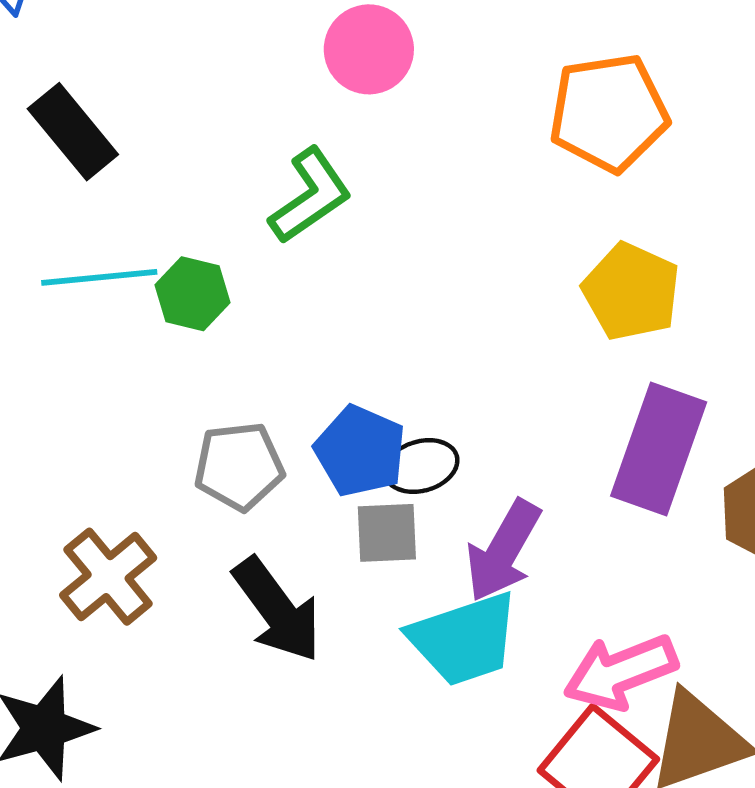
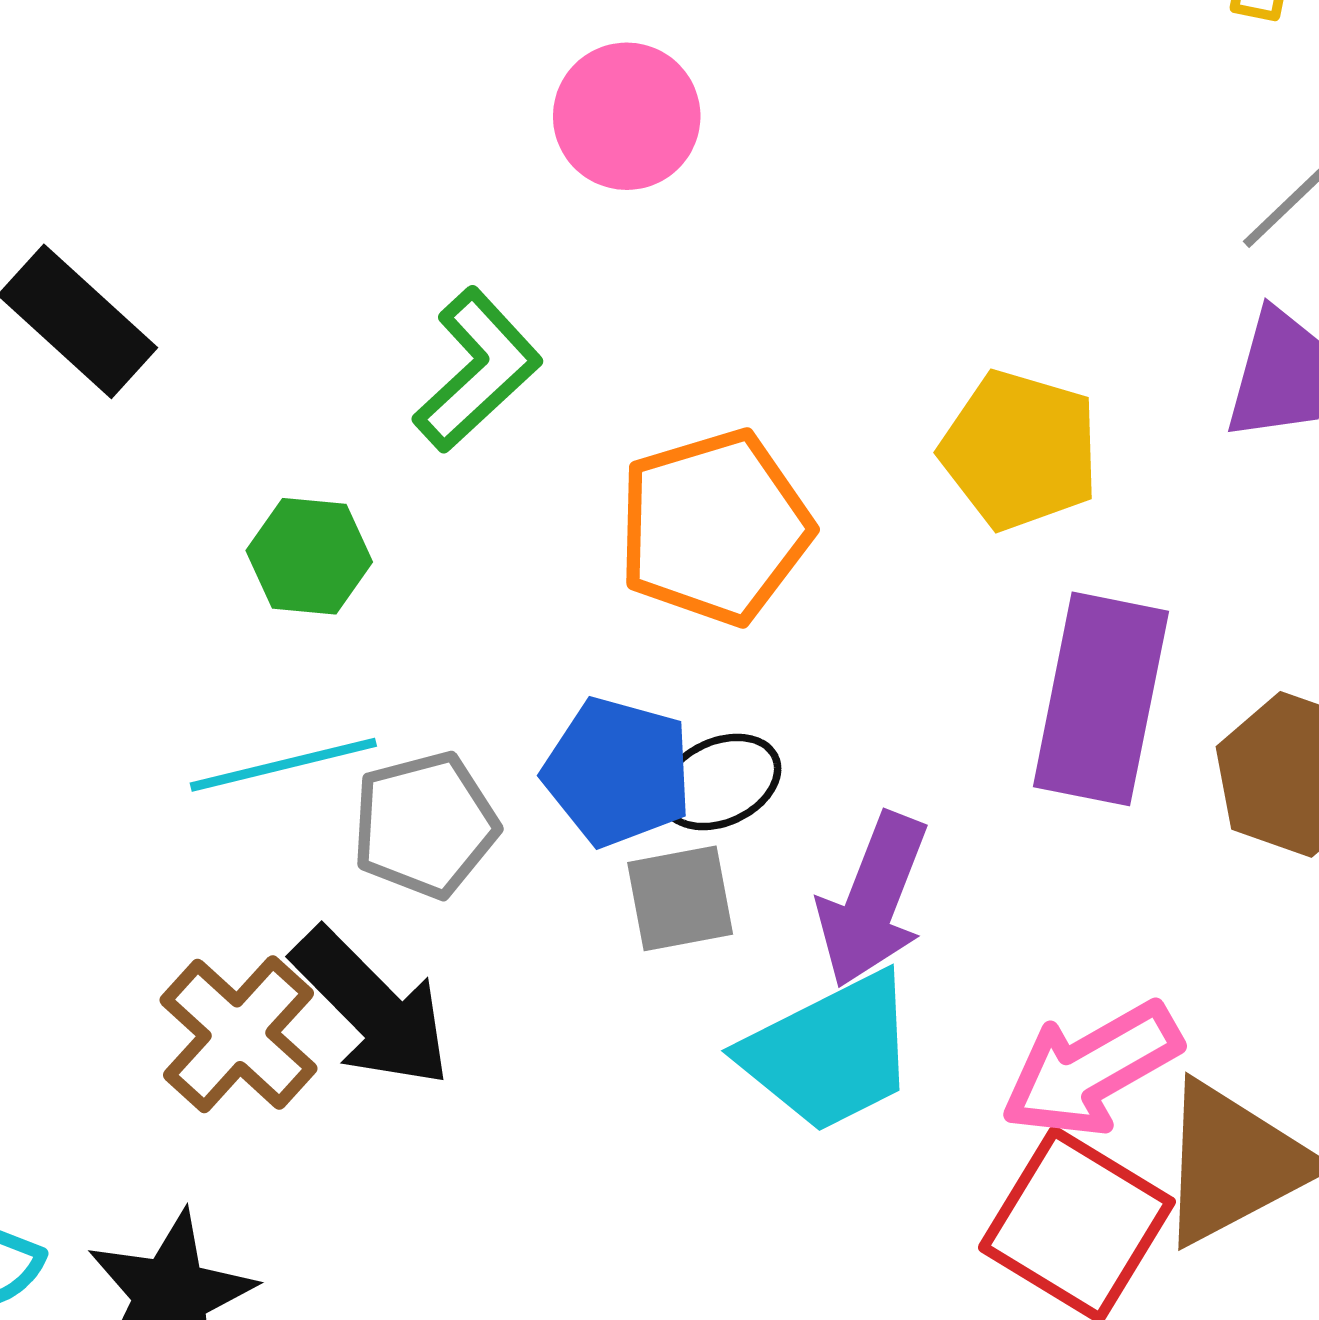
pink circle: (369, 49) -> (627, 116), moved
orange pentagon: (609, 113) -> (714, 527), moved
cyan line: (99, 277) -> (283, 765), moved
black arrow: (277, 610) -> (372, 1008), moved

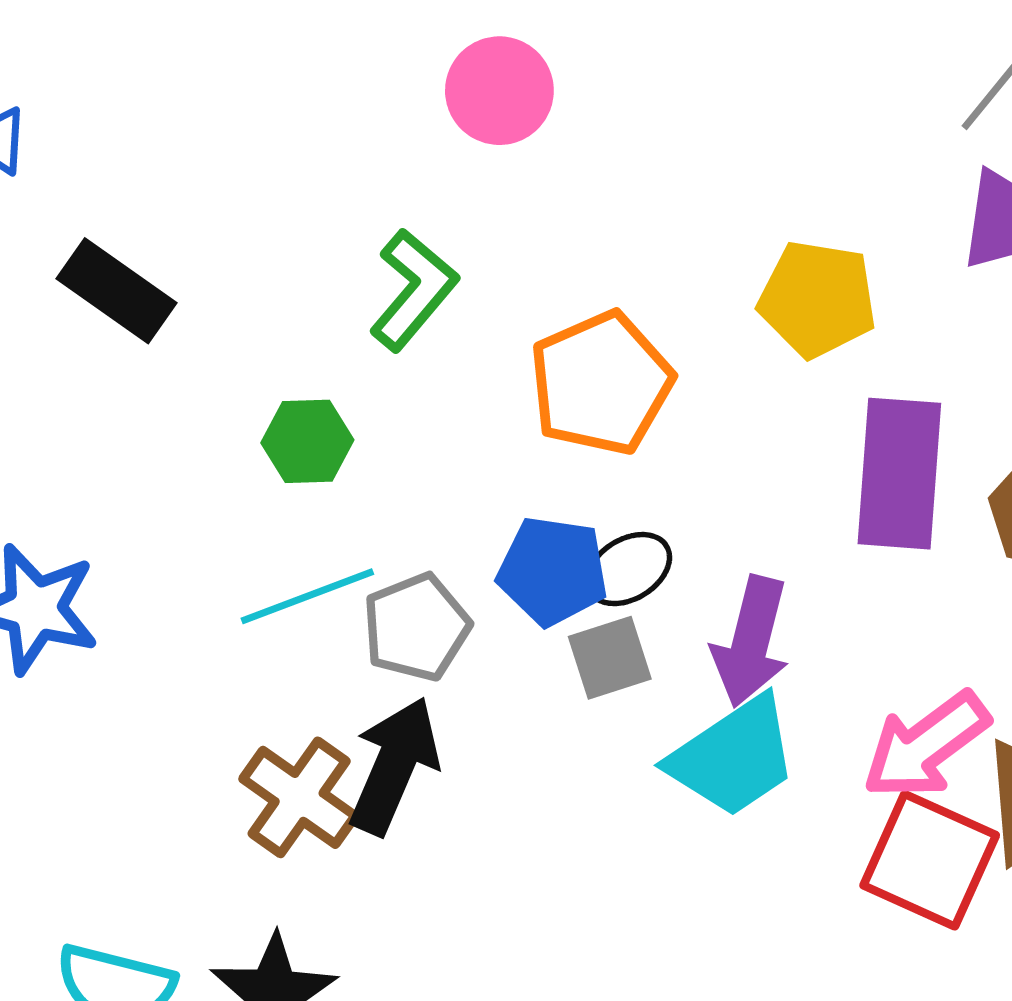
black arrow: (372, 1008) -> (394, 766), turned -105

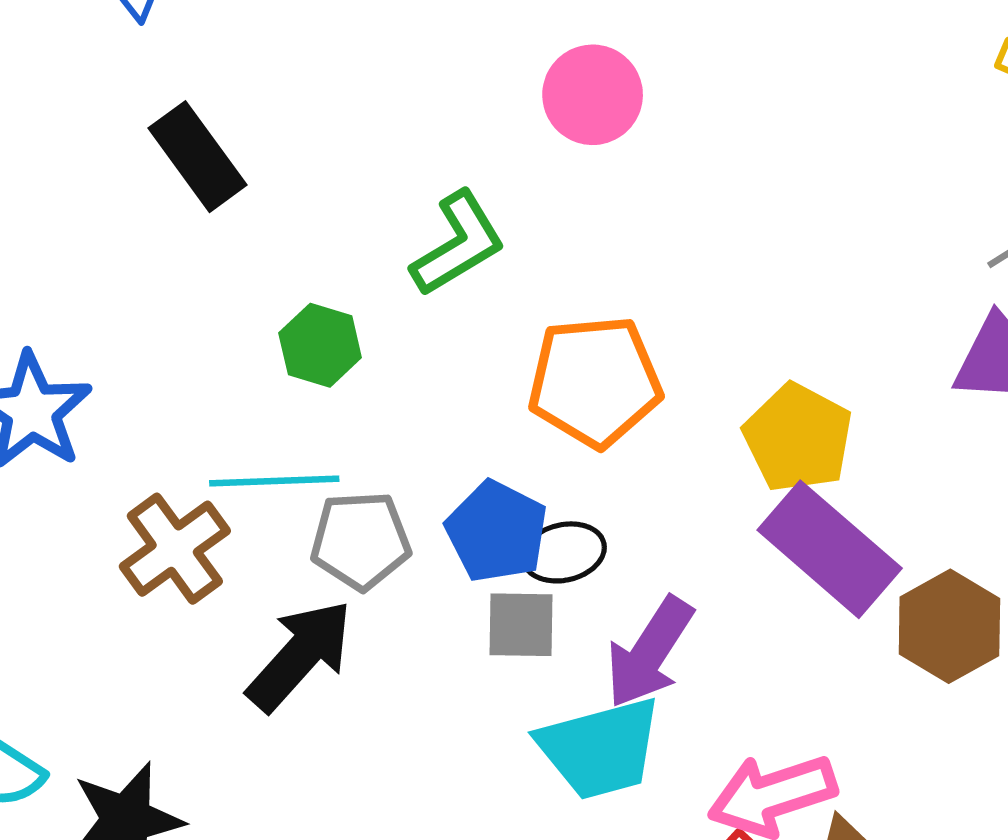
yellow pentagon: (817, 299) -> (798, 438), moved
purple rectangle: (899, 474) -> (830, 549), turned -72
brown cross: (299, 797) -> (175, 549), moved

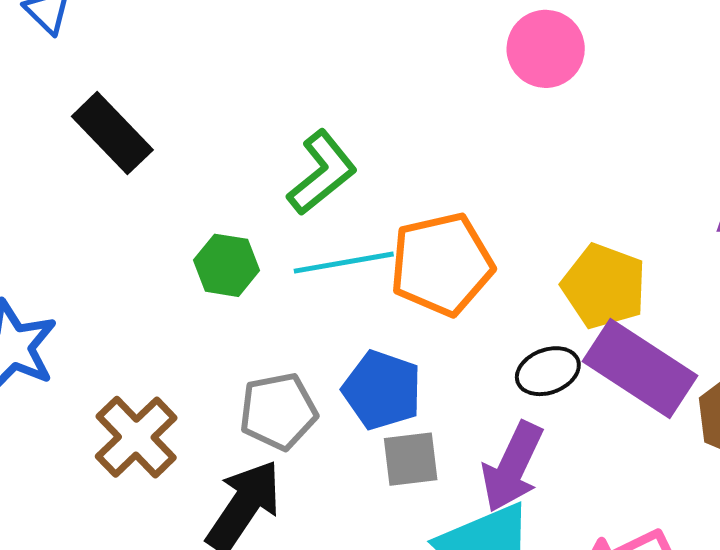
pink circle: (593, 95) -> (546, 49), moved
cyan line: (274, 481) -> (344, 263), moved
black ellipse: (564, 552) -> (548, 371), moved

